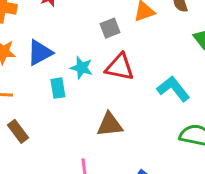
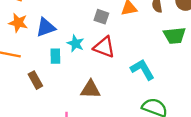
gray square: (110, 28) -> (101, 17), turned 32
brown rectangle: (18, 131) -> (35, 80), moved

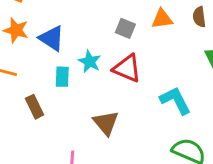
blue triangle: (46, 27) -> (52, 38), turned 50
brown triangle: (90, 89) -> (106, 123), turned 45

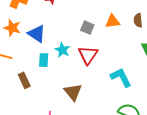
red triangle: (127, 68) -> (88, 55), turned 40

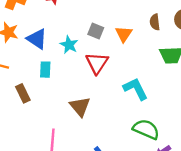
orange triangle: (113, 21) -> (124, 34), moved, turned -49
cyan star: (62, 50) -> (69, 45), moved

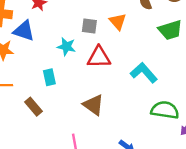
blue triangle: (37, 39) -> (24, 31), moved
red triangle: (97, 63) -> (99, 57), turned -50

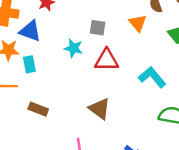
orange triangle: (118, 22) -> (138, 23), moved
cyan rectangle: (49, 77) -> (29, 64), moved
brown rectangle: (34, 107) -> (38, 109), turned -30

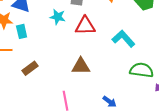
brown rectangle: (38, 109) -> (30, 68), turned -56
brown triangle: (100, 109) -> (81, 66), turned -36

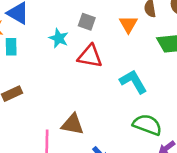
brown triangle: (81, 66) -> (73, 124), moved

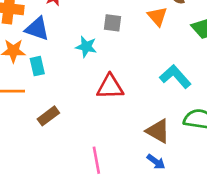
red triangle: (90, 56) -> (110, 87), moved
brown triangle: (73, 124) -> (158, 131), moved, turned 30

